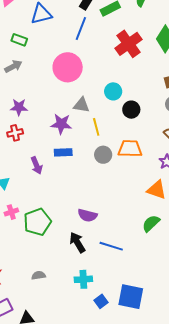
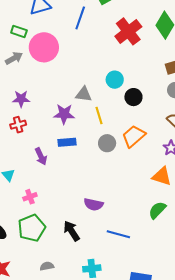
pink circle: (68, 67) -> (44, 47), moved
orange trapezoid: (130, 149) -> (134, 136), turned -40
pink cross: (11, 212) -> (30, 197), moved
green pentagon: (37, 222) -> (32, 228), moved
black arrow: (77, 242) -> (72, 231), moved

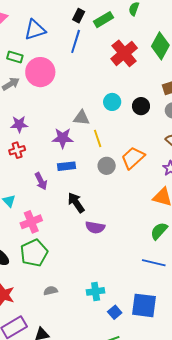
black circle: (133, 97) -> (141, 106), moved
pink cross: (30, 197) -> (31, 222), size x1.5
black arrow: (72, 231) -> (76, 203), moved
blue line: (118, 234) -> (154, 263), moved

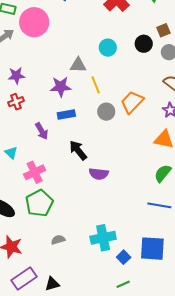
black circle: (141, 106) -> (144, 44), moved
cyan cross: (96, 291) -> (103, 238), size x1.4

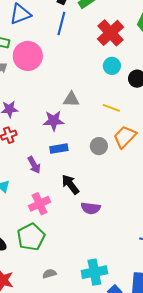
cyan circle: (108, 48) -> (112, 66), moved
yellow line: (96, 85) -> (111, 108), moved, turned -48
pink cross: (35, 172) -> (40, 204), moved

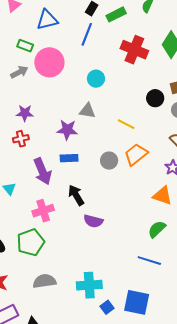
red cross: (110, 33) -> (134, 50), turned -32
cyan circle: (112, 66) -> (96, 79), moved
purple arrow: (34, 165) -> (42, 171), size x1.5
gray semicircle: (49, 274) -> (44, 281), size x1.6

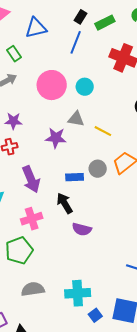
green rectangle: (25, 46) -> (14, 54), turned 35
pink circle: (49, 62) -> (52, 85), moved
yellow line: (126, 124) -> (103, 131), moved
blue rectangle: (69, 158) -> (75, 177), moved

